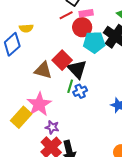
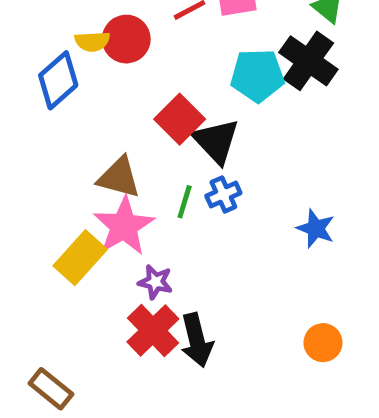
red circle: (82, 27) -> (126, 39), moved
brown triangle: (43, 70) -> (119, 177), moved
green line: (70, 86) -> (185, 202), moved

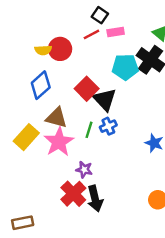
blue diamond: (58, 80) -> (41, 85), moved
yellow rectangle: (80, 258) -> (26, 137), moved
purple star: (155, 282) -> (84, 170), moved
brown rectangle: (51, 389) -> (23, 223), turned -50

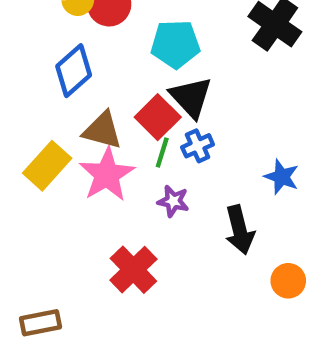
cyan pentagon: (125, 67) -> (175, 44), moved
red square: (87, 89) -> (158, 117), moved
purple star: (84, 170) -> (173, 201), moved
black arrow: (95, 199) -> (240, 230), moved

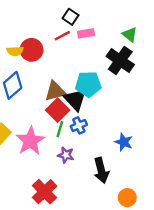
cyan pentagon: (175, 44) -> (88, 84), moved
brown triangle: (102, 130) -> (55, 91), moved, turned -30

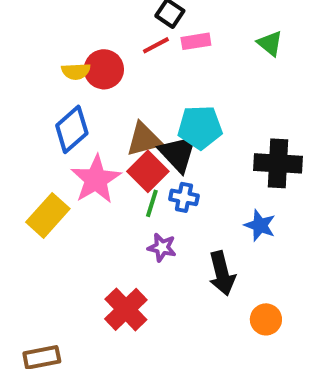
black cross: (120, 60) -> (278, 163), moved, turned -32
blue cross: (79, 125) -> (184, 197), turned 35
pink star: (30, 141) -> (96, 179), moved

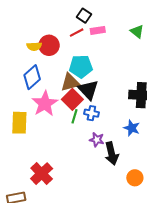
cyan pentagon: (200, 127) -> (81, 66), moved
yellow rectangle: (48, 215) -> (19, 123), turned -40
purple star: (162, 247) -> (97, 140), moved
red cross: (126, 309) -> (42, 174), moved

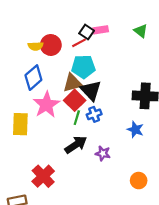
black square: (84, 16) -> (87, 32), moved
red line: (77, 33) -> (79, 43), moved
blue cross: (91, 113) -> (94, 114), turned -32
purple star: (97, 140) -> (103, 153), moved
black arrow: (112, 153) -> (76, 145), moved, turned -110

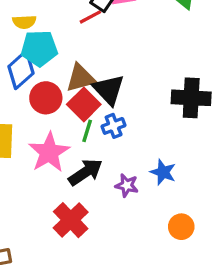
red circle: (51, 45) -> (46, 98), moved
cyan pentagon: (83, 67) -> (39, 48), moved
pink star: (46, 105) -> (49, 152), moved
blue star: (135, 130) -> (163, 172), moved
red cross: (43, 176) -> (71, 220), moved

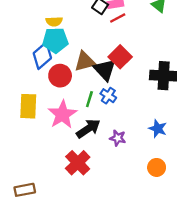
red line: (90, 17) -> (118, 18), moved
yellow semicircle: (24, 22) -> (54, 21), moved
red square: (84, 104) -> (120, 57), moved
blue cross: (114, 126) -> (108, 96), turned -35
blue star: (163, 172) -> (158, 129), moved

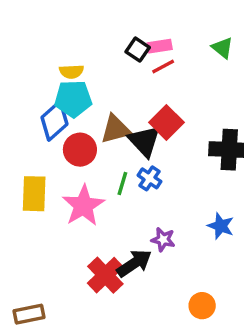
black arrow: (88, 129) -> (134, 263), moved
orange circle: (157, 167) -> (202, 306), moved

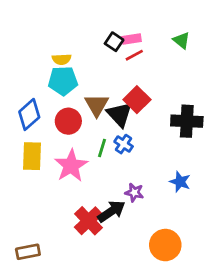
blue diamond: (55, 121) -> (29, 114), moved
brown triangle: (116, 129) -> (97, 105), turned -45
orange circle: (202, 306) -> (165, 245), size x1.5

